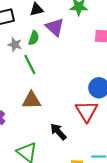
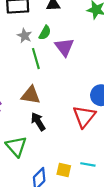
purple triangle: (55, 27) -> (64, 47), moved
black arrow: (58, 132) -> (38, 122), moved

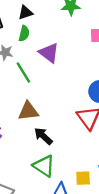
green semicircle: (45, 33) -> (24, 33), moved
green triangle: (16, 146) -> (44, 166), moved

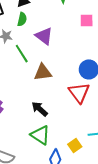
brown triangle: (28, 111) -> (43, 72), moved
yellow square: (83, 178) -> (75, 145), turned -32

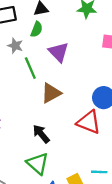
brown triangle: (43, 72) -> (51, 93), turned -30
red triangle: (79, 93) -> (89, 122), turned -40

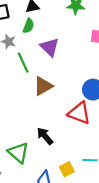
black arrow: (41, 134) -> (45, 136), moved
green triangle: (38, 164) -> (18, 153), moved

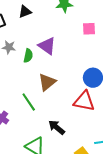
green semicircle: (28, 26) -> (28, 56), moved
green line: (23, 63) -> (29, 102), moved

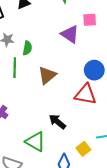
purple triangle: (47, 46) -> (70, 34), moved
green line: (29, 102) -> (15, 68), moved, turned 36

